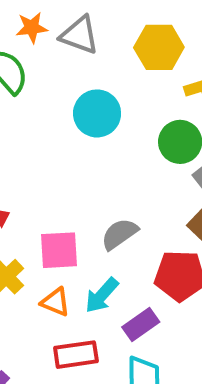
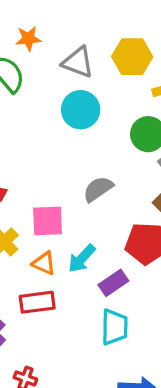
gray triangle: (79, 35) -> (78, 62), moved
gray semicircle: (119, 234) -> (98, 189), moved
red rectangle: (76, 355) -> (37, 302), moved

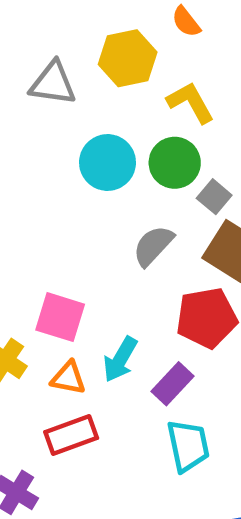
cyan circle: (81, 110) -> (108, 163), moved
gray semicircle: (98, 189) -> (153, 246), moved
pink square: (48, 221) -> (60, 317), turned 32

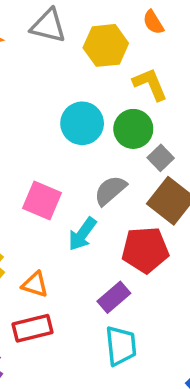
gray triangle: (53, 83) -> (48, 26), moved
pink square: (60, 317) -> (42, 200), moved
cyan arrow: (120, 359) -> (82, 234), moved

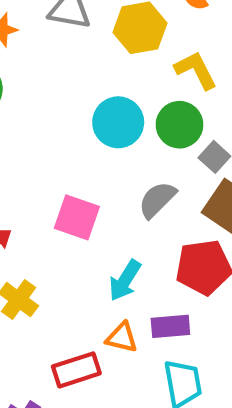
cyan arrow: (82, 234) -> (125, 280), moved
orange triangle: (35, 284) -> (122, 337), moved
purple rectangle: (114, 297) -> (170, 326), turned 40

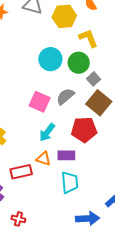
pink square: (77, 217) -> (40, 102), moved

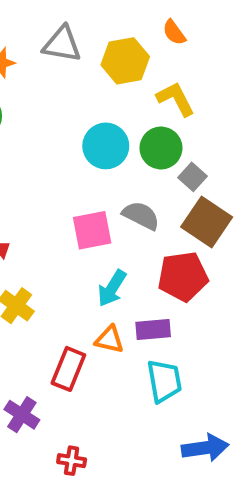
gray semicircle: (65, 96) -> (141, 216), turned 72
pink square: (40, 102) -> (92, 230), turned -30
red rectangle: (21, 172) -> (68, 369), turned -50

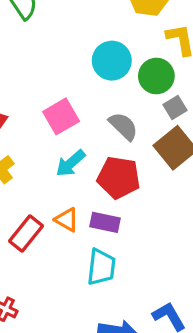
pink square: (92, 230) -> (61, 116), moved, turned -36
red pentagon: (183, 276) -> (119, 178), moved
cyan arrow: (112, 288) -> (71, 163), moved

